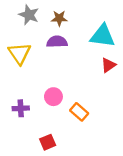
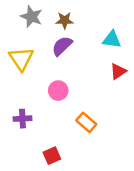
cyan triangle: (103, 36) -> (112, 40), size x0.7
purple semicircle: (57, 42) -> (62, 46), turned -42
pink circle: (53, 97) -> (58, 91), moved

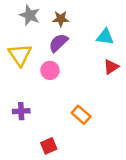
pink circle: (58, 91) -> (50, 70), moved

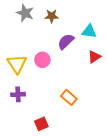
purple semicircle: (58, 43) -> (66, 42), moved
yellow triangle: (20, 55) -> (17, 64), moved

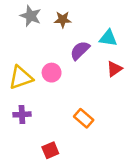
yellow triangle: (17, 64) -> (21, 78), turned 45

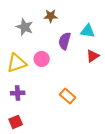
gray star: (31, 16) -> (25, 27), moved
purple semicircle: (80, 50) -> (65, 41), turned -30
red square: (50, 150) -> (16, 122), moved

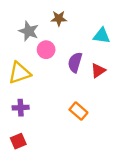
purple semicircle: (65, 41) -> (75, 62), moved
red triangle: (93, 56) -> (98, 71), moved
pink circle: (42, 59) -> (46, 50), moved

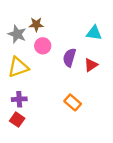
brown star: (59, 18) -> (36, 24), moved
gray star: (29, 31) -> (17, 34), moved
red square: (18, 141) -> (17, 120), moved, turned -32

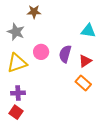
brown star: (36, 24) -> (34, 12), moved
pink circle: (43, 46) -> (41, 52), moved
orange rectangle: (73, 102) -> (83, 83), moved

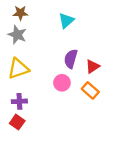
brown star: (34, 12) -> (20, 13), moved
cyan triangle: (88, 31) -> (66, 21), moved, turned -49
pink circle: (41, 52) -> (62, 83), moved

